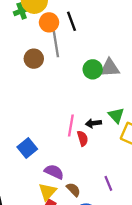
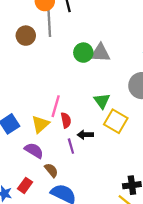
black arrow: (93, 123) -> (85, 135), moved
purple line: (108, 183) -> (71, 146), moved
yellow triangle: (47, 192) -> (40, 124), moved

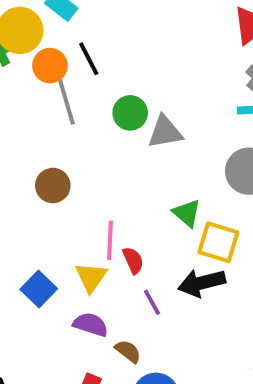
brown circle: (26, 36) -> (53, 186), moved
green circle: (83, 53) -> (130, 113), moved
black arrow: (85, 135) -> (202, 283), moved, size x1.6

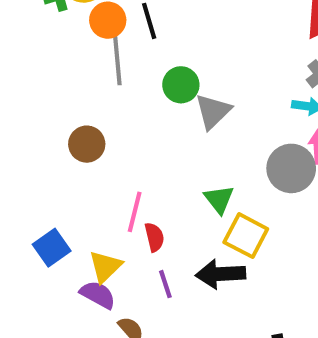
gray triangle: (165, 132) -> (213, 111), turned -45
yellow triangle: (91, 277) -> (105, 267), moved

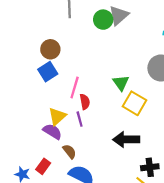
gray triangle: (213, 111) -> (119, 15), moved
blue square: (52, 248) -> (48, 72), moved
black arrow: (221, 274) -> (126, 139), moved
purple line: (165, 284) -> (80, 119), moved

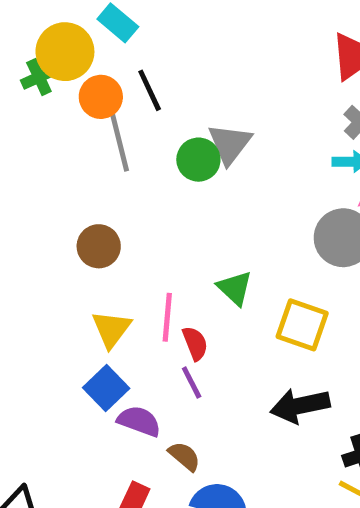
blue square: (48, 72) -> (106, 388), moved
green triangle: (121, 83) -> (235, 288), moved
yellow triangle: (57, 116) -> (111, 329), moved

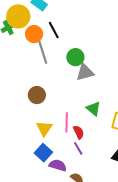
gray triangle: (230, 144) -> (85, 72), moved, turned 42

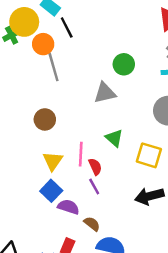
black line: (54, 30) -> (67, 28), moved
green circle: (75, 57) -> (124, 64), moved

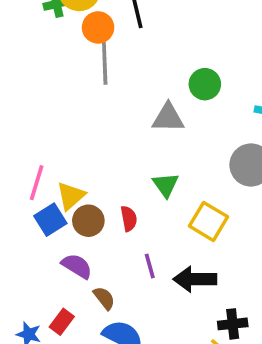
brown circle: (45, 119) -> (88, 221), moved
pink line: (81, 154) -> (37, 183), moved
purple line: (94, 186) -> (150, 266), moved
blue square: (51, 191) -> (50, 220), moved

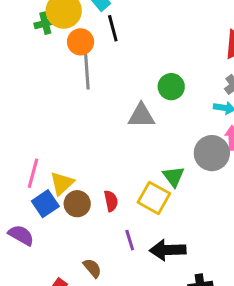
green triangle: (166, 185) -> (174, 176), moved
yellow square: (208, 221) -> (154, 198), moved
purple semicircle: (77, 266) -> (21, 235), moved

